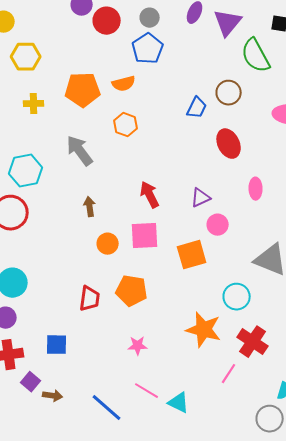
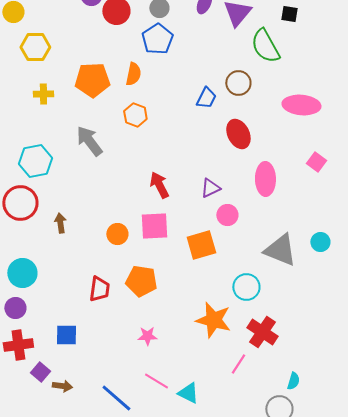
orange semicircle: (124, 84) -> (133, 74), turned -65
pink ellipse: (256, 189) -> (265, 179), size x1.5
brown arrow: (90, 207) -> (60, 223), moved

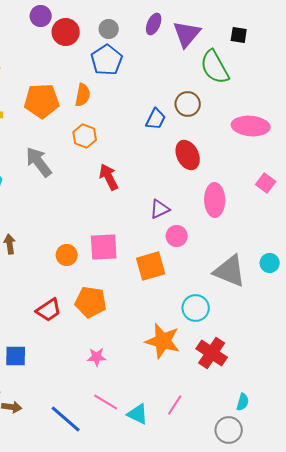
red arrow: (159, 185) -> (109, 177), moved
red trapezoid: (99, 289) -> (49, 310), turned 48
pink line: (238, 364) -> (175, 405), moved

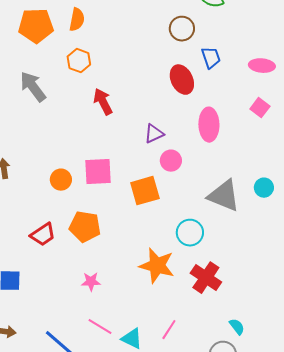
blue trapezoid: (156, 119) -> (211, 58), moved, turned -45
pink ellipse: (251, 126) -> (262, 66), moved, size x0.7
cyan semicircle: (243, 402) -> (237, 327), turned -54

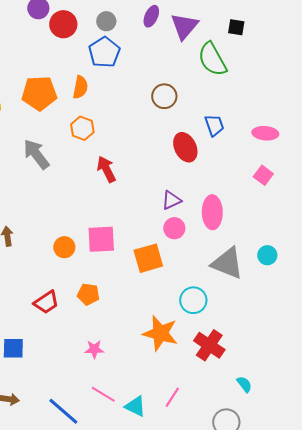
brown circle: (182, 29) -> (164, 96), moved
pink ellipse: (209, 125) -> (212, 212), moved
purple triangle: (154, 134) -> (171, 200), moved
orange pentagon: (85, 227) -> (88, 294), size x0.7
cyan semicircle: (237, 327) -> (244, 384), moved

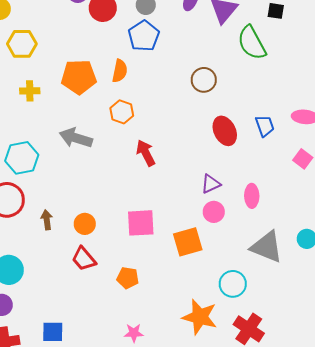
blue trapezoid: (214, 125) -> (265, 126), moved
gray arrow: (36, 154) -> (76, 138), turned -36
pink ellipse: (212, 212) -> (252, 196), size x0.7
orange circle: (64, 247) -> (85, 224), moved
red trapezoid: (46, 302) -> (84, 259), moved, turned 84

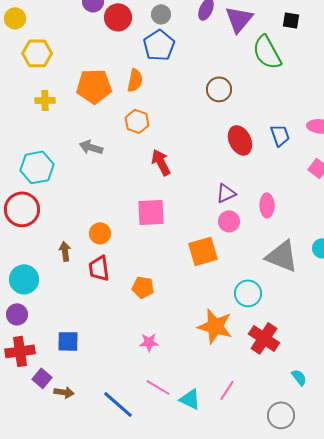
gray arrow: (76, 138) -> (91, 147), size x0.7
brown arrow: (47, 220) -> (65, 251), moved
pink square: (141, 223) -> (151, 212), moved
red trapezoid: (84, 259) -> (99, 268), turned 32

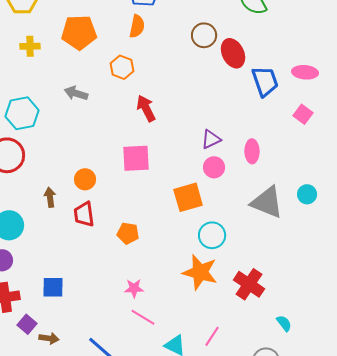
orange semicircle: (135, 80) -> (137, 26), moved
blue trapezoid: (280, 135) -> (265, 81), size x1.4
red ellipse: (240, 140) -> (233, 53), moved
cyan circle: (248, 293) -> (212, 235), moved
pink line: (158, 387) -> (143, 317), moved

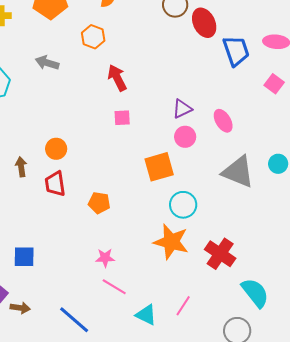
pink ellipse: (252, 151) -> (223, 121), turned -30
pink square: (136, 158) -> (122, 118), moved, size x0.6
cyan semicircle: (284, 323) -> (255, 293), size x1.8

